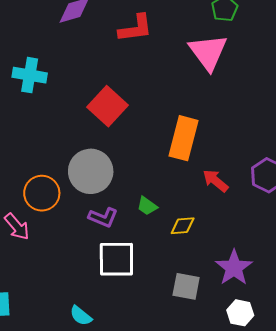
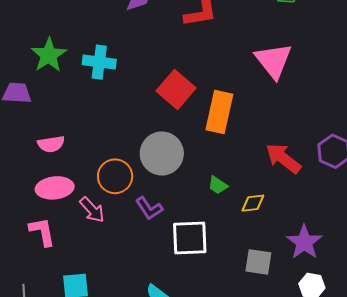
pink triangle: (208, 52) -> (273, 61), moved
orange rectangle: (183, 138) -> (219, 112), moved
red arrow: (215, 181) -> (283, 158), size x1.4
purple L-shape: (103, 217) -> (149, 208), moved, turned 36

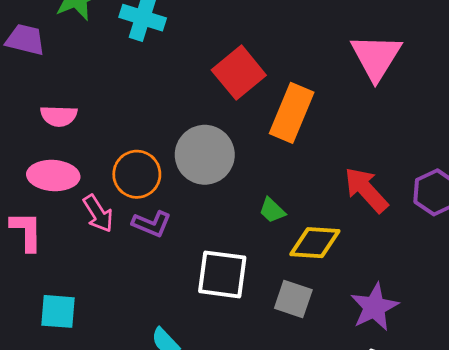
yellow diamond: (253, 203) -> (315, 243), size x1.5
purple L-shape: (149, 208) -> (152, 224), moved, turned -44
gray square: (258, 262) -> (293, 299), moved

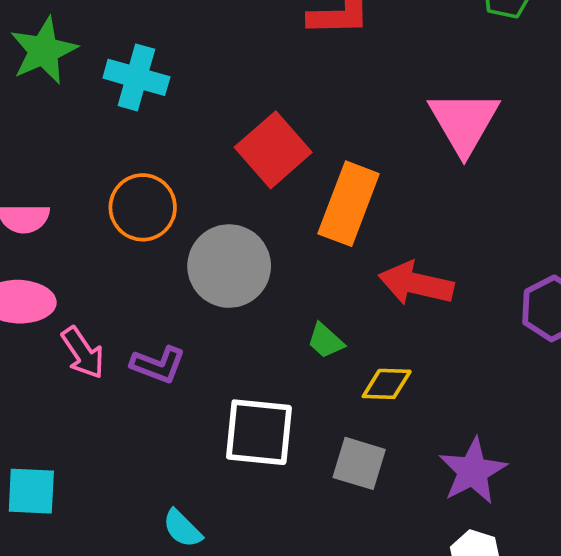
orange circle: (137, 174) -> (143, 207), moved
red arrow: (366, 190) -> (416, 284), moved, turned -33
yellow diamond: (315, 243) -> (387, 384), size x0.7

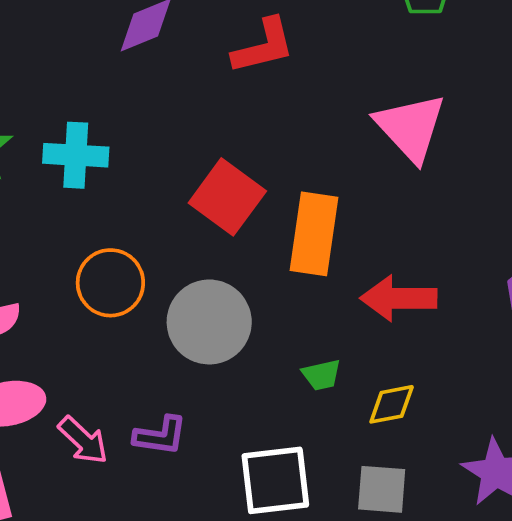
green trapezoid: (326, 341) -> (321, 375), turned -42

